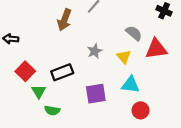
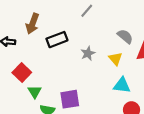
brown arrow: (64, 20) -> (32, 24), moved
black rectangle: (62, 72) -> (57, 40), moved
purple square: (96, 94) -> (70, 99), moved

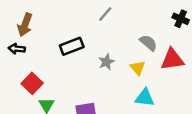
brown arrow: (32, 24) -> (25, 25), moved

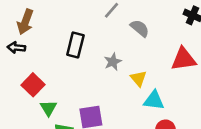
gray semicircle: (148, 43) -> (140, 28), moved
black rectangle: (72, 46) -> (75, 45), turned -55
yellow triangle: (138, 68) -> (138, 78), moved

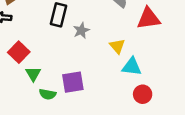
red triangle: (183, 59) -> (149, 18), moved
gray star: (113, 62) -> (81, 30), moved

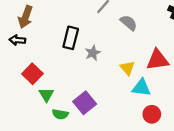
red triangle: (149, 18) -> (158, 60), moved
purple square: (73, 82) -> (85, 103), turned -30

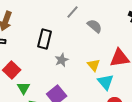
gray star: (93, 53) -> (62, 60), moved
cyan triangle: (141, 88) -> (106, 82), turned 42

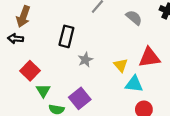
gray semicircle: (95, 26) -> (134, 18), moved
cyan triangle: (106, 82) -> (134, 84), turned -42

